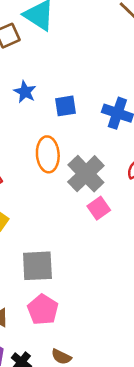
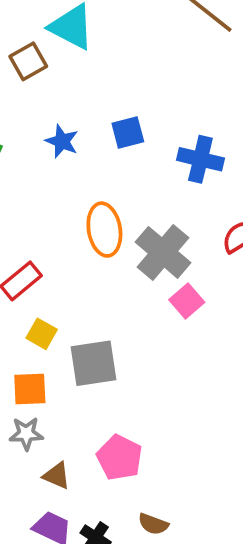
blue square: (65, 106) -> (128, 132), moved
gray square: (37, 266) -> (93, 363), moved

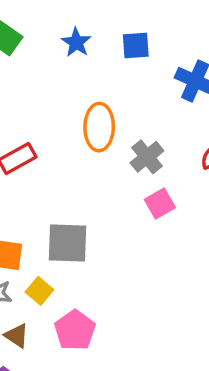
gray cross: (163, 252) -> (147, 157), size x0.7
yellow square: (42, 334) -> (39, 291), moved

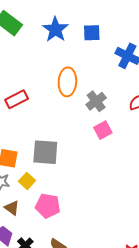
blue star: (76, 42) -> (55, 29), size x1.4
pink pentagon: (75, 330) -> (48, 206), turned -30

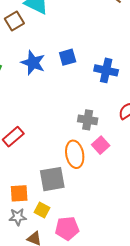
orange ellipse: (67, 82) -> (75, 154), moved
gray cross: (96, 101) -> (88, 120), turned -30

